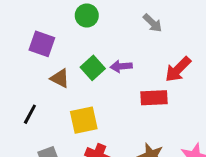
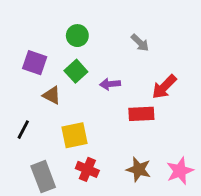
green square: (93, 68) -> (76, 71), moved

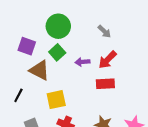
green circle: (77, 36) -> (58, 26), size x1.5
red arrow: (164, 87) -> (108, 60), moved
brown triangle: (52, 95) -> (39, 70), size x1.5

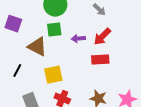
purple square: (27, 46) -> (13, 24), moved
green square: (57, 52) -> (54, 30), turned 35

